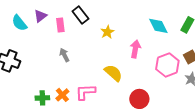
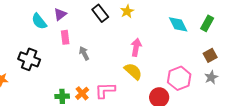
pink rectangle: (60, 25) -> (65, 37), moved
yellow star: (107, 32) -> (127, 11), moved
pink arrow: (135, 49) -> (136, 47), moved
pink hexagon: (167, 65) -> (179, 78), moved

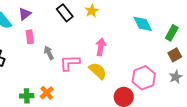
green rectangle: (207, 23) -> (172, 33), moved
pink L-shape: (105, 90) -> (70, 63), moved

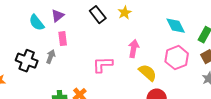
gray arrow: (49, 53) -> (51, 57), moved, turned 48
yellow semicircle: (98, 71) -> (148, 73), moved
pink hexagon: (144, 78) -> (177, 58), moved

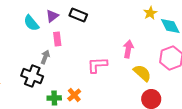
yellow star: (125, 13) -> (150, 13), moved
black rectangle: (98, 15) -> (78, 15), moved, turned -30
black cross: (27, 61) -> (32, 76), moved

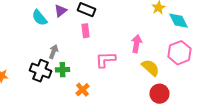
pink rectangle: (57, 39) -> (86, 31), moved
green cross: (54, 98) -> (62, 70), moved

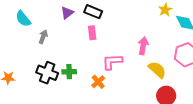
cyan semicircle: (40, 18) -> (23, 19), moved
gray arrow: (54, 52) -> (43, 37), moved
orange cross: (82, 90) -> (98, 82), moved

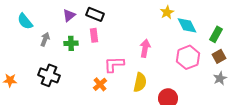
yellow semicircle: (157, 70) -> (140, 82), moved, turned 60
green cross: (69, 72) -> (71, 43), moved

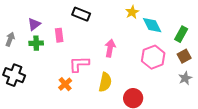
black rectangle: (95, 14) -> (81, 14), moved
purple triangle: (69, 15) -> (34, 24), moved

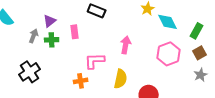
gray arrow: (10, 39) -> (34, 36), moved
black cross: (14, 75) -> (30, 72), turned 35
orange cross: (65, 84) -> (81, 81), turned 32

